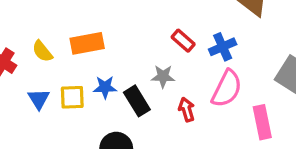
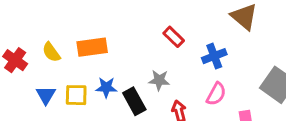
red rectangle: (183, 41) -> (174, 37), moved
pink semicircle: (227, 89) -> (216, 94), size x0.7

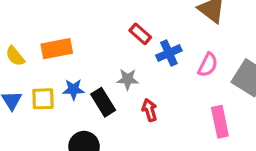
blue cross: (214, 56) -> (169, 53), moved
pink semicircle: (216, 94) -> (208, 65), moved

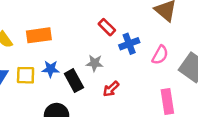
red arrow: (150, 110) -> (111, 89), turned -120

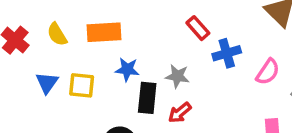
blue star: (51, 69) -> (127, 69), moved
black rectangle: (74, 81) -> (147, 98), turned 30
red arrow: (111, 89) -> (180, 113), moved

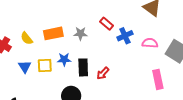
blue star: (127, 69) -> (64, 59), moved
pink semicircle: (268, 72) -> (150, 43), turned -112
gray star: (177, 76) -> (80, 34), moved

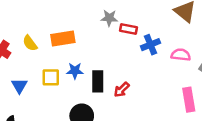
red rectangle: (107, 24) -> (128, 29), turned -32
gray star: (80, 34) -> (109, 18), moved
blue triangle: (25, 67) -> (19, 86), moved

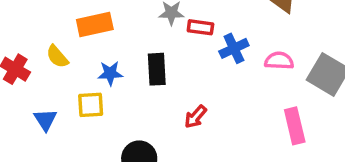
orange rectangle: (63, 38) -> (95, 24), moved
blue star: (75, 71) -> (110, 73), moved
black rectangle: (98, 81) -> (157, 69), moved

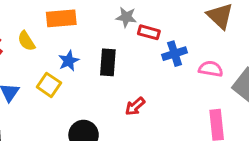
blue star: (110, 73) -> (69, 61), turned -30
yellow square: (91, 105) -> (49, 85), turned 30

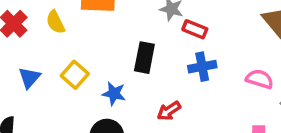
blue cross: (175, 54) -> (202, 67), moved
blue star: (69, 61) -> (114, 94), moved, turned 30

